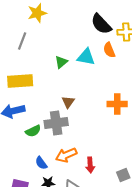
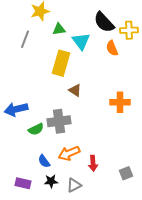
cyan triangle: (86, 57) -> (81, 41), moved, turned 42
green triangle: (61, 62) -> (59, 29), moved, turned 32
yellow rectangle: (20, 81) -> (61, 63), moved, turned -70
brown triangle: (68, 102) -> (75, 90), moved, turned -32

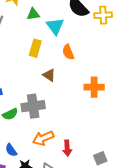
orange semicircle: (112, 48) -> (68, 52), moved
yellow rectangle: (61, 63) -> (35, 48), size x0.7
blue semicircle: (44, 161) -> (11, 150), moved

